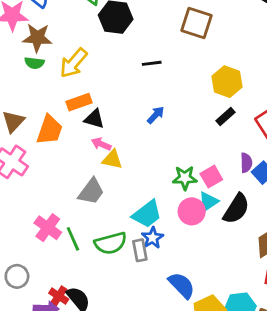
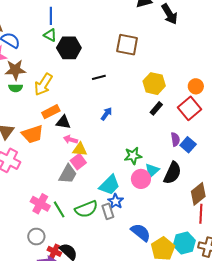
orange trapezoid: (50, 130) -> (33, 134), turned 60
pink square: (211, 177) -> (78, 162), moved
gray circle: (17, 276) -> (36, 237), moved

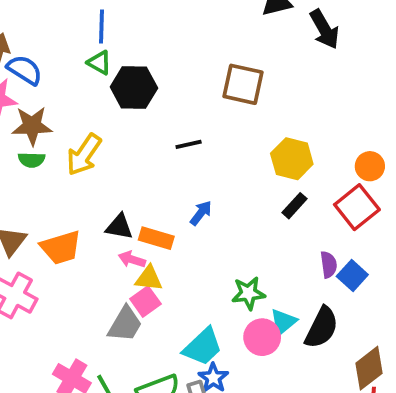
orange rectangle: (51, 112) -> (156, 238), moved, turned 42

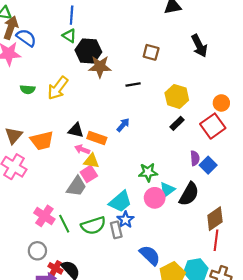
black arrow: (324, 29) -> (199, 46), moved
brown square: (243, 84) -> (151, 52), size x0.7
brown star: (32, 126) -> (100, 67), moved
black line: (189, 144) -> (133, 84), moved

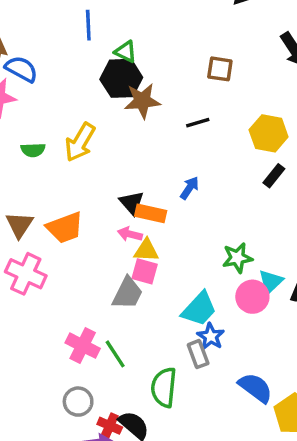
green triangle: (69, 36) -> (126, 52), moved
black triangle: (76, 130) -> (132, 203), moved, turned 42
pink square: (89, 174) -> (145, 271), turned -35
green semicircle: (93, 226) -> (164, 387), moved, turned 120

